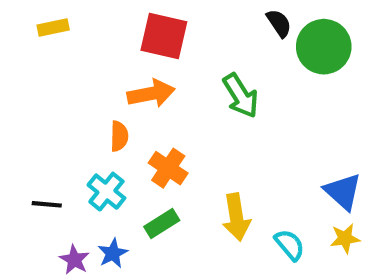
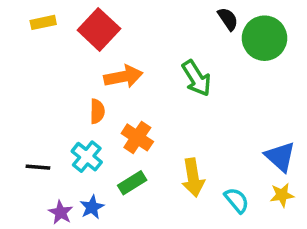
red square: (164, 36) -> (99, 29), moved, turned 30

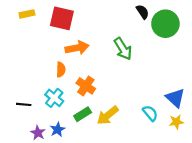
red square: (99, 29) -> (62, 18), turned -30
yellow arrow: (193, 178) -> (108, 115), moved, turned 60
cyan semicircle: (237, 200) -> (150, 113), moved

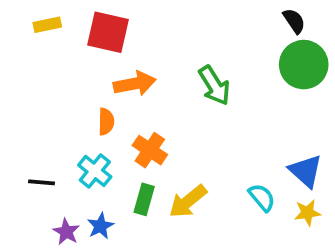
black semicircle: (143, 12) -> (294, 21), moved
green circle: (165, 24) -> (304, 65), moved
green rectangle: (83, 114) -> (144, 199), turned -42

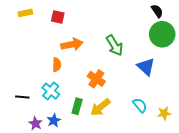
red square: (108, 32) -> (58, 17), size x0.6
orange cross: (150, 150) -> (96, 79), moved
blue triangle: (306, 171) -> (146, 67), moved

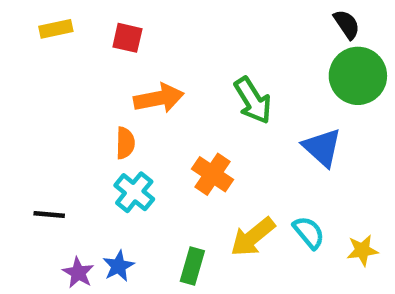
cyan cross: (51, 91) -> (134, 192), moved
green rectangle: (77, 106) -> (192, 266), moved
yellow arrow: (100, 107) -> (253, 237), moved

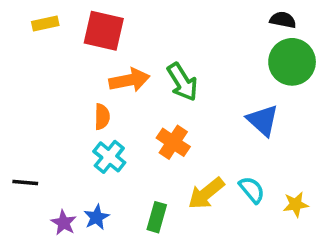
black semicircle: (347, 24) -> (283, 20), turned -45
red square: (127, 38) -> (104, 31), size x1.6
green arrow: (253, 100) -> (182, 82), moved
black line: (49, 215) -> (25, 182), moved

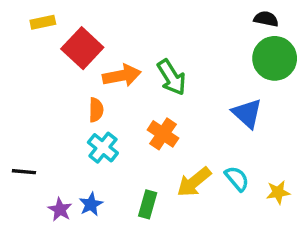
red square: (104, 31) -> (82, 48), moved, turned 30

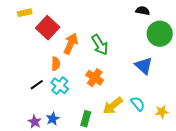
black semicircle: (266, 19) -> (143, 11), moved
orange arrow: (122, 76) -> (71, 44), turned -55
black line: (24, 172) -> (37, 85), moved, turned -40

